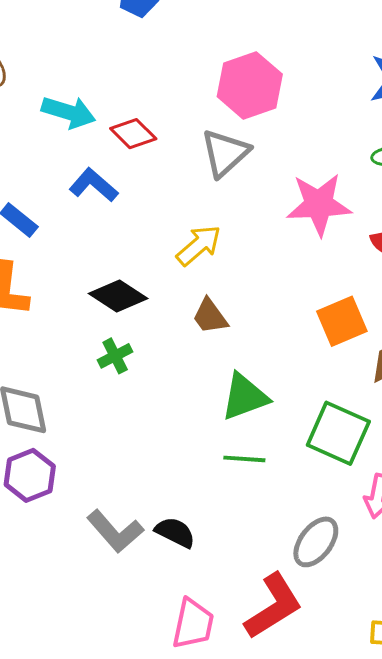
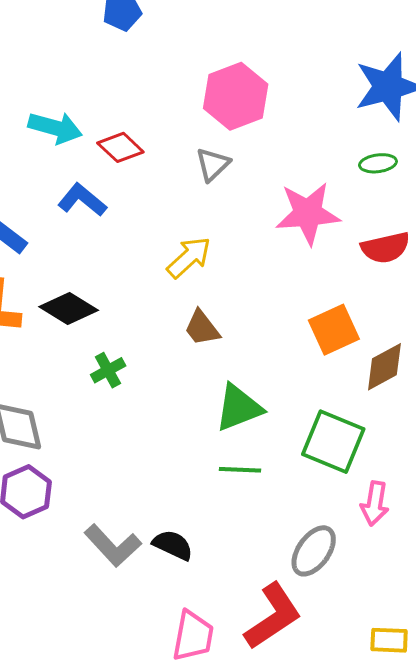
gray triangle: (225, 153) -> (213, 164), size x0.7
black diamond: (118, 296) -> (69, 308), moved

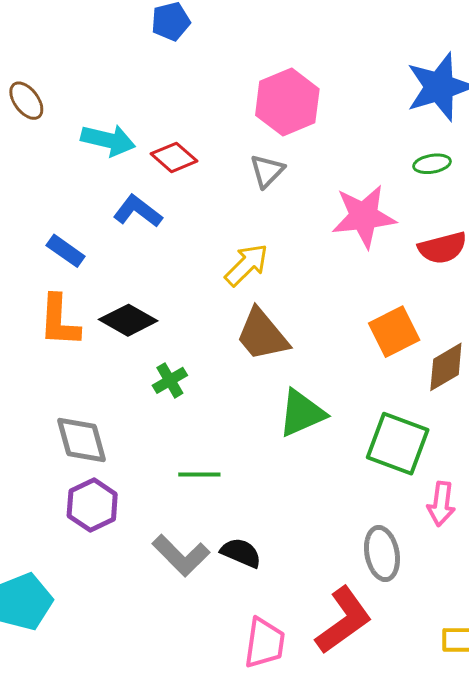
brown trapezoid: (202, 328) -> (262, 335), size x1.5
green line: (240, 470) -> (199, 475), moved
gray ellipse: (314, 551) -> (382, 554), turned -44

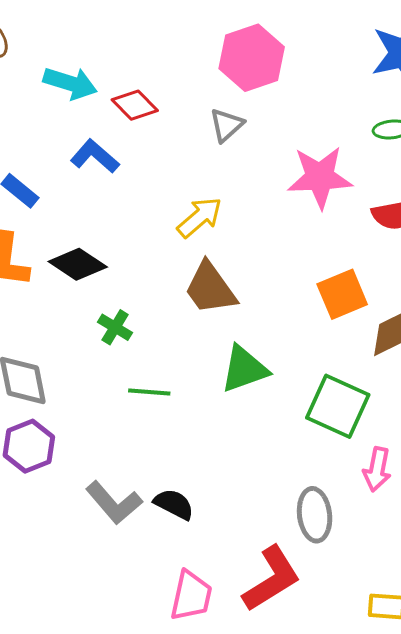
green cross: (170, 380) -> (115, 327), turned -32
green line: (199, 475) -> (149, 392), moved

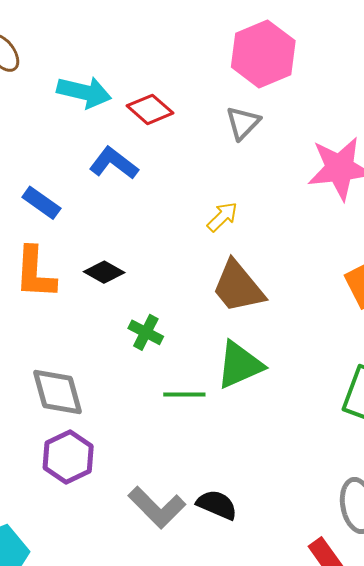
yellow arrow: (200, 217) -> (222, 217), size x0.7
black diamond: (78, 264) -> (104, 272), size x0.7
green triangle: (244, 369) -> (240, 365), moved

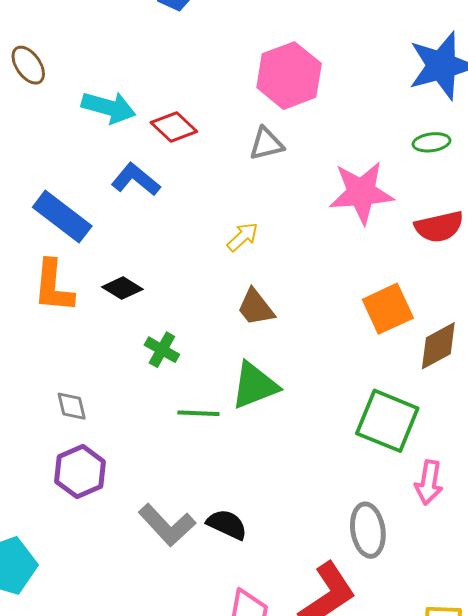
gray triangle: (243, 123) -> (266, 144), turned 30
blue rectangle: (41, 203) -> (62, 217), size x1.5
brown trapezoid: (238, 287) -> (256, 307), size x0.7
gray diamond: (57, 392) -> (72, 406), size x0.6

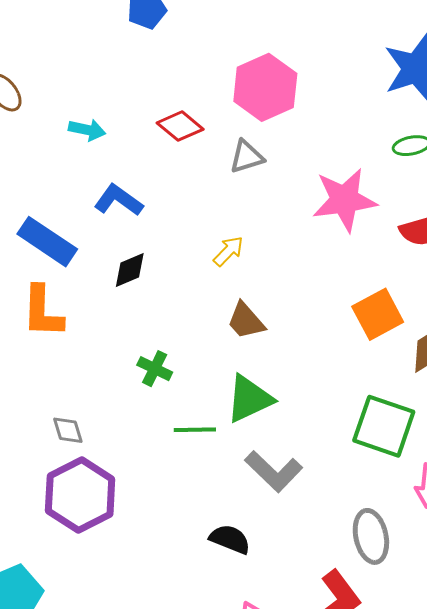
cyan arrow: (109, 107) -> (87, 130), size x0.7
red diamond: (174, 127) -> (180, 126), moved
black diamond: (122, 288) -> (130, 270), moved, turned -51
purple hexagon: (80, 472) -> (80, 495), size x1.4
gray L-shape: (167, 525) -> (274, 471), moved

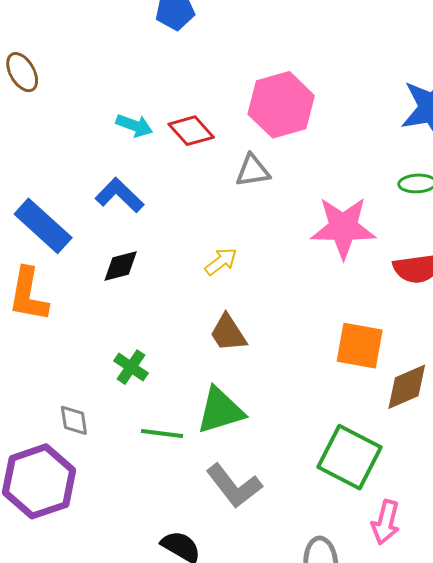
cyan arrow: (87, 130) -> (134, 126), moved
orange square: (378, 314) -> (360, 346), turned 30
gray diamond: (68, 430) -> (74, 420), moved

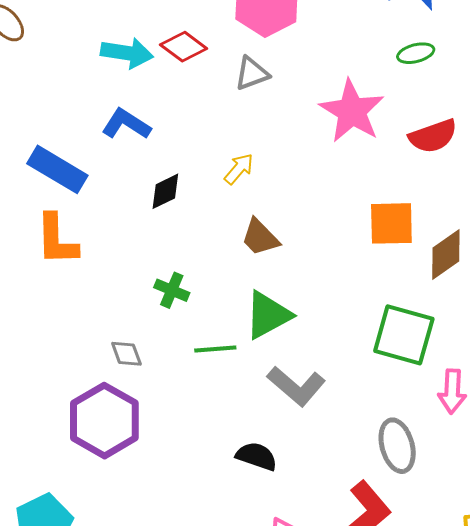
cyan arrow: (134, 126) -> (127, 53), size x1.4
pink star: (343, 228) -> (352, 111), turned -30
black diamond: (121, 266) -> (165, 191), moved

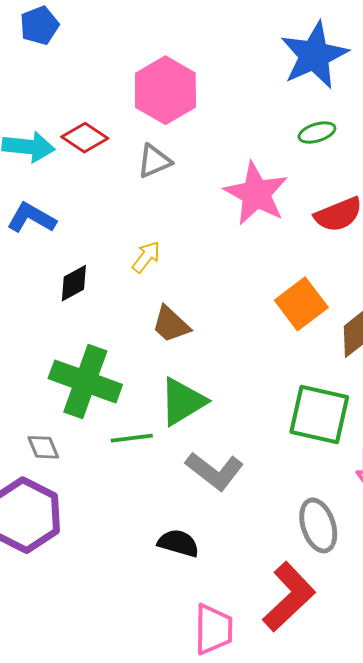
orange square: (391, 223) -> (301, 304), turned -33
green cross: (172, 290) -> (85, 381), size x2.0

